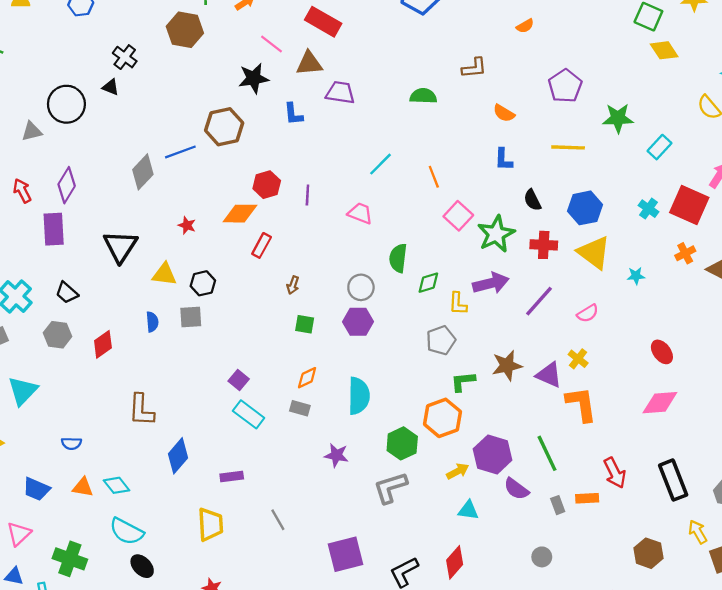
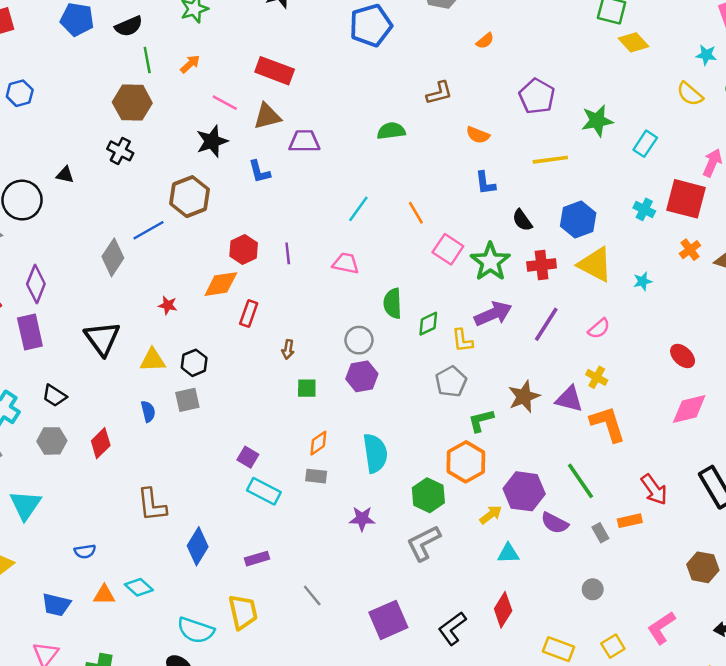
black cross: (125, 57) -> (120, 151), moved
cyan semicircle: (127, 531) -> (196, 630), moved

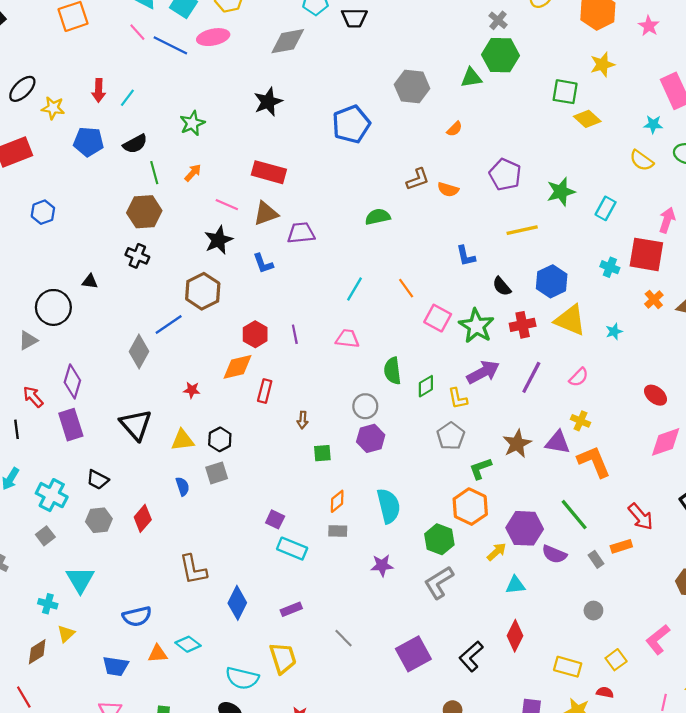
orange semicircle: (478, 135) -> (448, 190), moved
blue semicircle: (85, 551) -> (137, 616), size x1.5

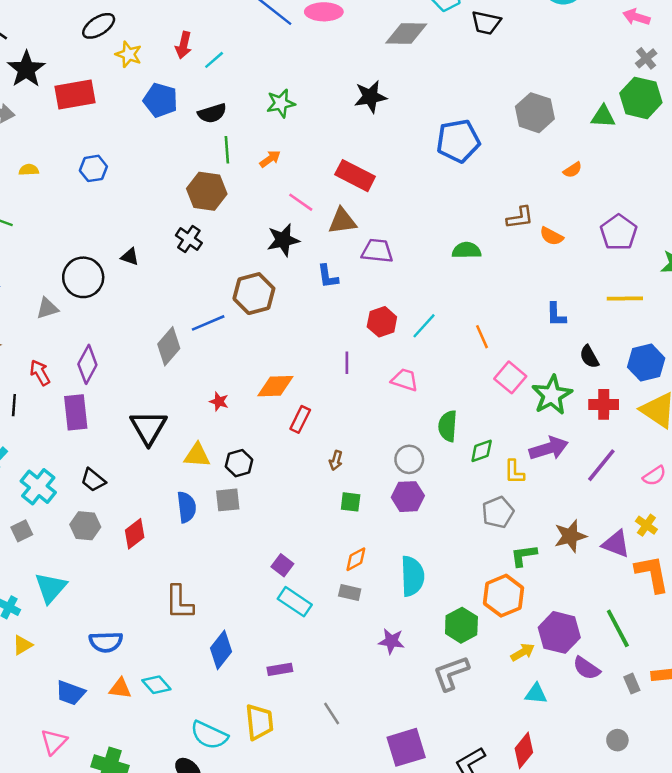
red hexagon: (255, 334) -> (382, 322), moved
blue semicircle: (183, 486) -> (186, 507), size x1.4

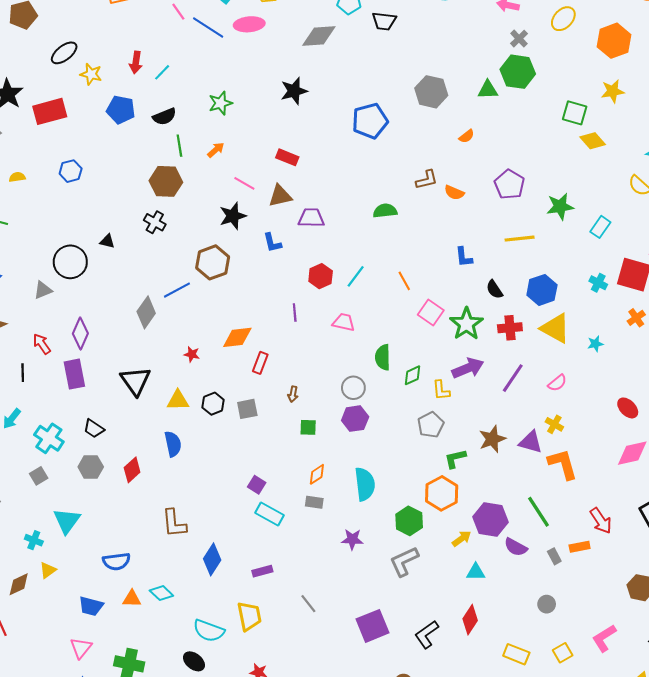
red rectangle: (355, 176) -> (287, 157), size x0.7
gray square: (228, 500) -> (247, 409), moved

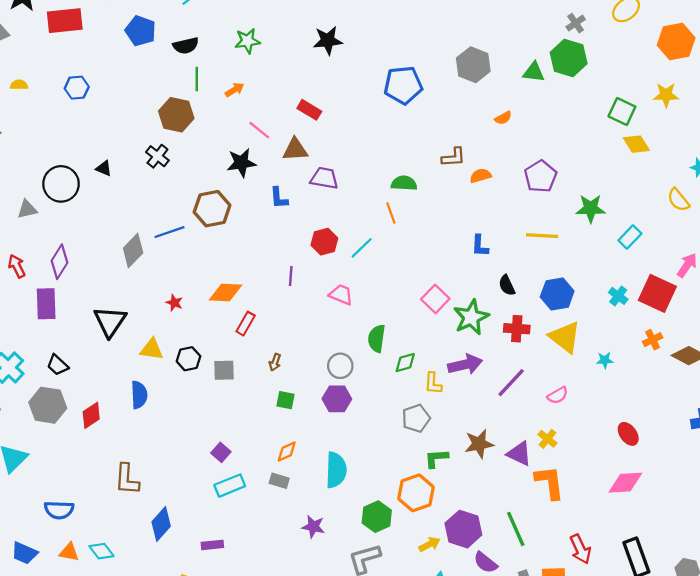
orange semicircle: (454, 193) -> (481, 176), turned 132
orange line: (404, 281) -> (391, 213), moved
gray hexagon: (91, 467) -> (48, 405), size x1.4
cyan rectangle: (270, 514) -> (230, 486), turned -60

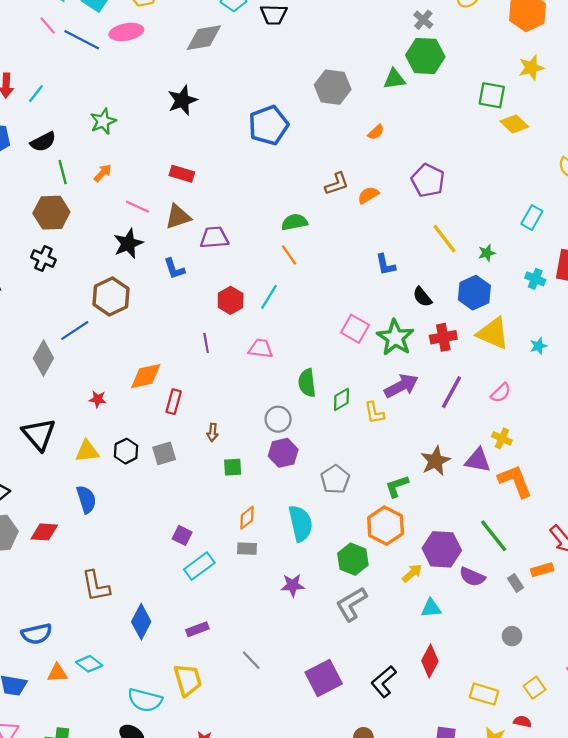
green star: (591, 208) -> (487, 253), moved, size x0.6
yellow line: (542, 236) -> (445, 239), turned 64
red diamond: (91, 415) -> (44, 532), turned 52
gray pentagon: (416, 418) -> (335, 479), moved

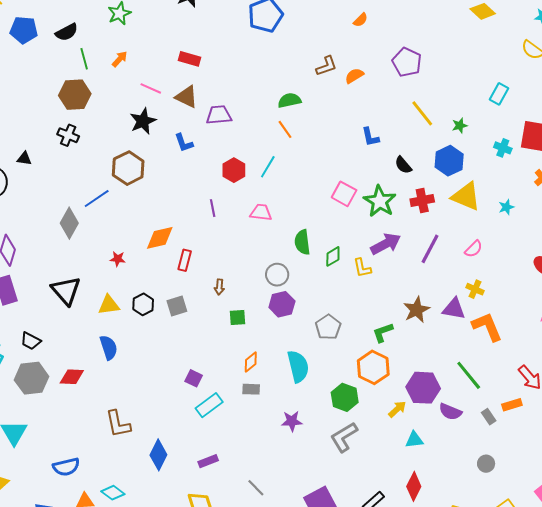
brown triangle: (178, 217) -> (187, 97), turned 45

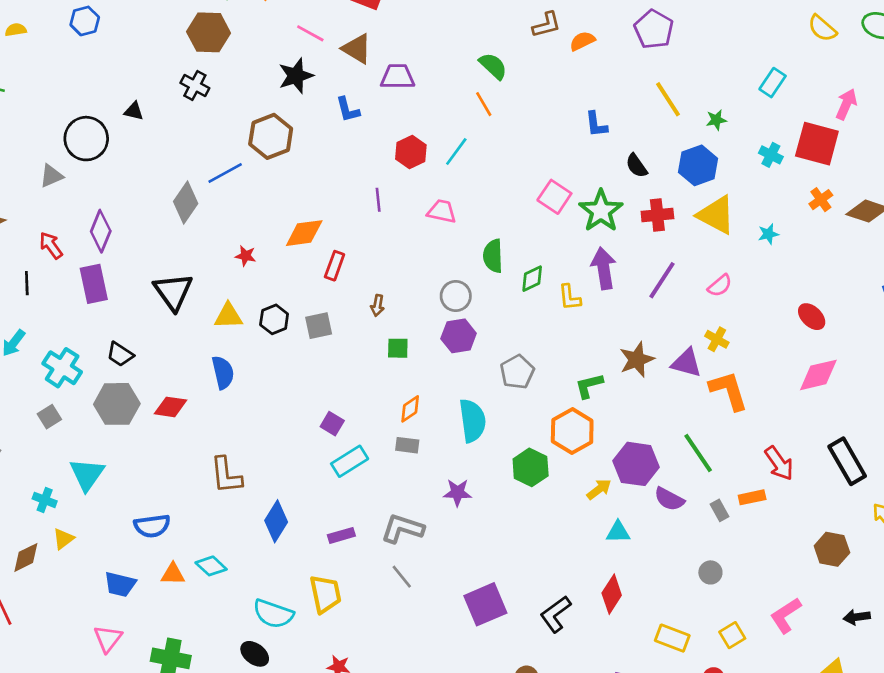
green semicircle: (289, 100) -> (493, 66), turned 50
purple arrow: (386, 244) -> (604, 268), turned -76
gray L-shape: (344, 437) -> (402, 528), moved, turned 44

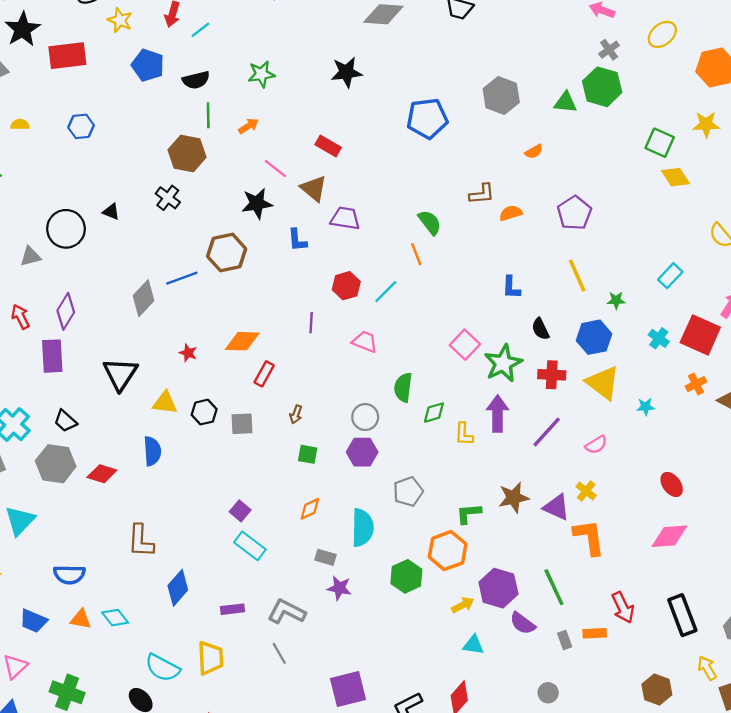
gray rectangle: (407, 445) -> (326, 557), moved
cyan rectangle: (350, 461) -> (250, 546), turned 60

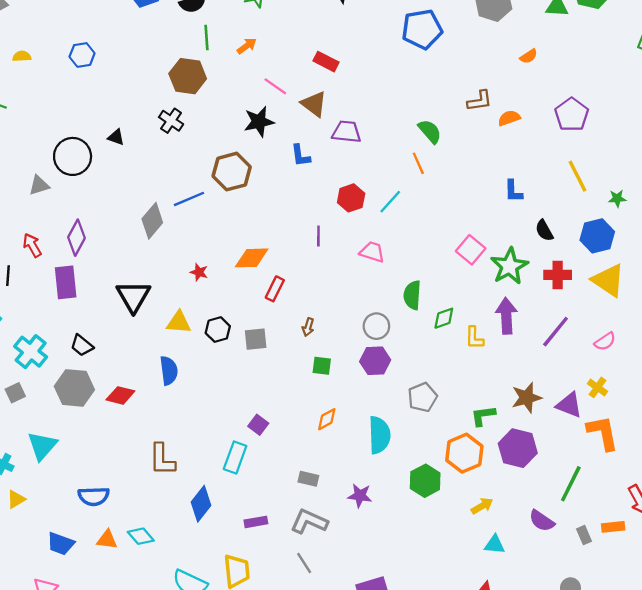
cyan rectangle: (250, 546) -> (235, 457), moved, turned 76
gray rectangle: (326, 557) -> (308, 479), moved
green line: (554, 587) -> (571, 484), turned 54
purple hexagon: (498, 588) -> (518, 448), moved

